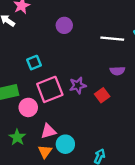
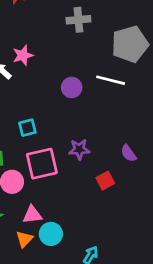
white line: (112, 39) -> (111, 80), moved
purple semicircle: (117, 71) -> (129, 153), turned 48
purple star: (78, 85) -> (79, 149), moved

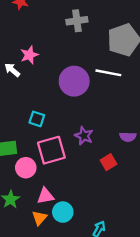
purple circle: (72, 87) -> (74, 81), size x1.6
cyan square: (27, 128) -> (37, 119), turned 35
purple star: (79, 149) -> (84, 136), turned 30
purple semicircle: (129, 153) -> (128, 137), turned -49

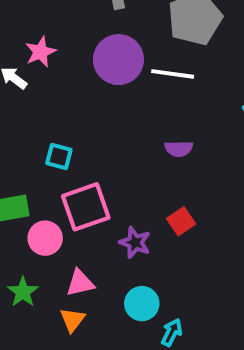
purple circle: (74, 81) -> (118, 60), moved
purple star: (84, 136) -> (135, 243), moved
purple semicircle: (128, 137) -> (179, 149), moved
cyan circle: (63, 212) -> (142, 304), moved

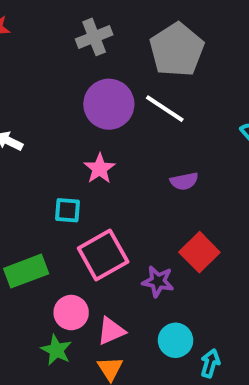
pink star: (41, 52) -> (100, 169), moved
white line: (173, 74) -> (165, 109), turned 36
red square: (181, 221) -> (199, 252), size x1.4
pink circle: (45, 238) -> (71, 313), moved

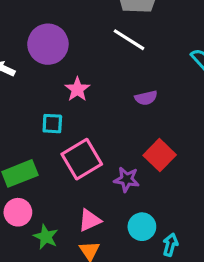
purple circle: (109, 104) -> (48, 44), moved
pink circle: (71, 313) -> (18, 212), moved

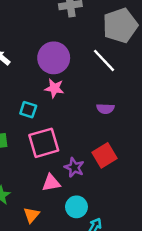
purple circle: (48, 44) -> (54, 58), moved
pink star: (77, 89) -> (54, 88), turned 30
pink triangle: (90, 220) -> (51, 183), moved

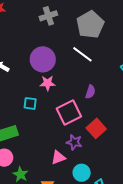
purple semicircle: (105, 109) -> (90, 92), turned -64
pink square: (44, 143) -> (69, 113), moved

